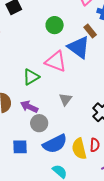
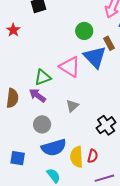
green circle: (55, 25) -> (84, 31), moved
purple arrow: (29, 107) -> (37, 95), moved
blue square: (20, 147) -> (18, 158), moved

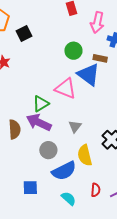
brown rectangle: (109, 43) -> (100, 58), turned -40
purple arrow: (37, 95) -> (39, 122), size x1.4
red semicircle: (93, 156) -> (96, 190), moved
yellow semicircle: (77, 157) -> (85, 155), moved

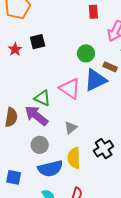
black square: (24, 34) -> (38, 42), moved
blue triangle: (89, 75) -> (95, 80), turned 45
green triangle: (41, 104) -> (42, 98), turned 42

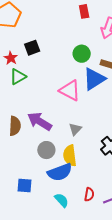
green triangle: (42, 98) -> (18, 77), moved, turned -48
yellow semicircle: (74, 158) -> (70, 156), moved

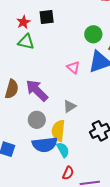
green triangle: (18, 77) -> (26, 42), turned 30
pink triangle: (70, 90) -> (73, 67), size x0.6
cyan semicircle: (62, 200) -> (63, 150), moved

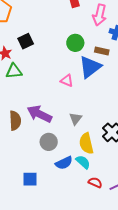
yellow semicircle: (58, 131) -> (86, 143), moved
blue semicircle: (45, 145) -> (64, 163), size x0.7
red semicircle: (68, 173) -> (95, 182), turned -72

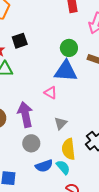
blue triangle: (90, 67) -> (66, 71), moved, turned 35
pink triangle: (67, 81) -> (51, 93), moved
purple arrow: (39, 114) -> (25, 115), turned 45

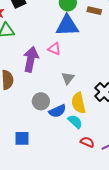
purple arrow: (25, 115) -> (31, 59), moved, turned 30
blue semicircle: (44, 166) -> (57, 111), moved

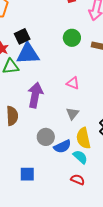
blue triangle: (67, 26) -> (28, 54), moved
pink triangle: (54, 49) -> (73, 83), moved
red semicircle: (87, 142) -> (78, 180), moved

